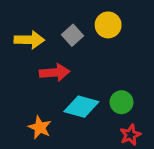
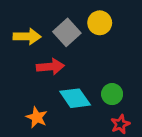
gray square: (72, 35) -> (67, 32), size x1.4
cyan diamond: (81, 107) -> (75, 98), turned 40

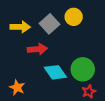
green circle: (112, 94) -> (83, 69), size x1.5
orange star: (37, 117) -> (17, 87), moved

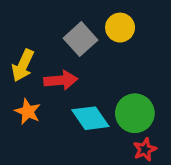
yellow arrow: (20, 27) -> (23, 65), moved, turned 114
orange star: (17, 87) -> (28, 112), moved

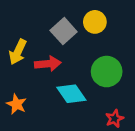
orange star: (28, 112) -> (17, 104), moved
green circle: (135, 113) -> (107, 72), moved

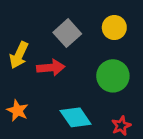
yellow circle: (95, 22) -> (114, 28), moved
cyan diamond: (71, 94) -> (76, 117), moved

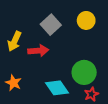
green circle: (113, 76) -> (84, 72), moved

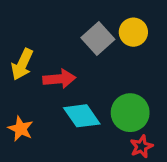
gray square: (51, 25) -> (98, 39), moved
cyan diamond: (57, 88) -> (82, 116), moved

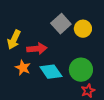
yellow circle: (133, 32) -> (83, 29), moved
orange star: (21, 129) -> (23, 68), moved

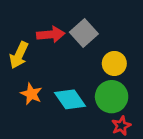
yellow circle: (83, 29) -> (114, 63), moved
red arrow: (37, 49) -> (51, 34), moved

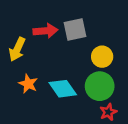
gray square: (84, 33) -> (75, 30), turned 30

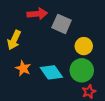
gray square: (75, 30) -> (62, 24), turned 36
red arrow: (45, 31) -> (37, 14), moved

